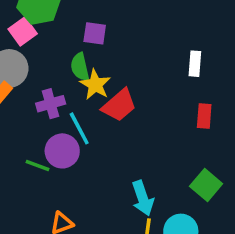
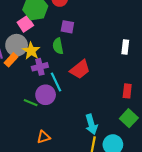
yellow star: (95, 85) -> (31, 51), moved
red rectangle: (204, 116) -> (127, 91), moved

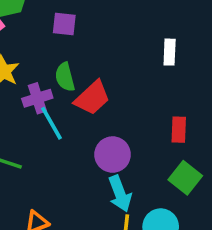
green semicircle: (58, 46) -> (65, 77), moved
purple cross: (40, 67) -> (37, 98), moved
purple circle: (46, 95) -> (113, 155), moved

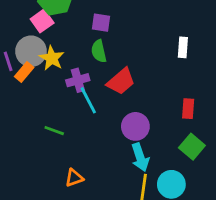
green semicircle: (65, 77) -> (99, 51), moved

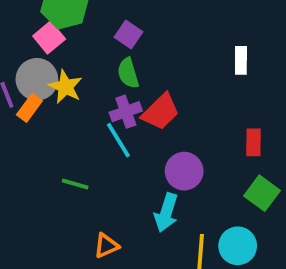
purple square: (101, 23) -> (128, 34), turned 30
purple cross: (78, 80) -> (126, 112), moved
cyan arrow: (140, 157) -> (166, 213), moved, turned 40

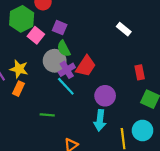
pink square: (49, 37) -> (36, 35), moved
white rectangle: (241, 60) -> (124, 29), turned -40
gray circle: (37, 79) -> (55, 61), moved
yellow star: (65, 87) -> (19, 69), moved
orange rectangle: (29, 108) -> (19, 89), moved

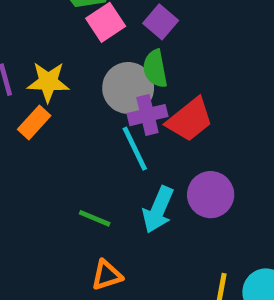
yellow star: (19, 69) -> (48, 82), turned -30
green line: (47, 115) -> (95, 218), moved
cyan arrow: (100, 120) -> (158, 210), moved

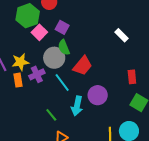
purple cross: (147, 115) -> (37, 74), moved
orange rectangle: (34, 122) -> (18, 80), turned -40
green line: (95, 218) -> (51, 115), turned 40

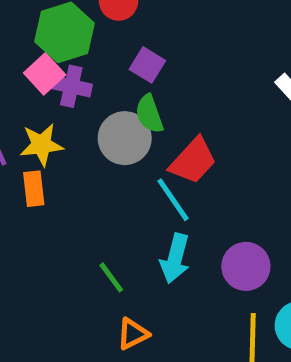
pink square: (39, 32) -> (45, 74), moved
purple cross: (37, 74) -> (71, 86), moved, turned 35
cyan line: (62, 82) -> (173, 200), moved
purple circle: (98, 95) -> (246, 266), moved

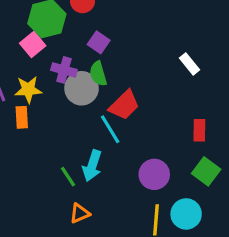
purple cross: (71, 86) -> (64, 70), moved
cyan arrow: (175, 258) -> (92, 166), moved

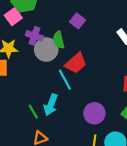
purple square: (99, 42) -> (78, 21), moved

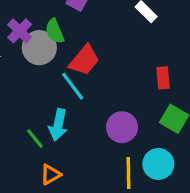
purple cross: (34, 36) -> (20, 31), turned 35

